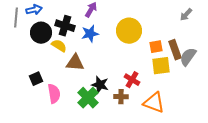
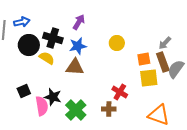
gray arrow: (186, 15) -> (165, 43), moved
yellow circle: (129, 31) -> (117, 43), size x0.6
brown triangle: (75, 63) -> (75, 67), moved
black star: (100, 85) -> (53, 97), moved
orange triangle: (154, 103) -> (159, 115), moved

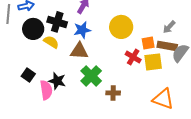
yellow circle: (117, 43) -> (121, 27), size x1.5
brown rectangle: (163, 62) -> (167, 46), turned -60
black square: (24, 91) -> (28, 75), turned -32
red cross: (120, 92) -> (133, 57), moved
green cross: (76, 110) -> (91, 76), moved

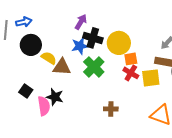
black cross: (57, 22) -> (93, 38), moved
orange square: (148, 43) -> (131, 59), moved
brown triangle: (79, 51) -> (62, 67), moved
green cross: (91, 76) -> (94, 67), moved

